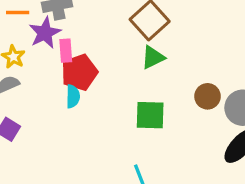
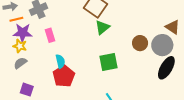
purple star: (45, 33) -> (23, 33), moved, turned -30
red pentagon: (79, 72) -> (64, 76), moved

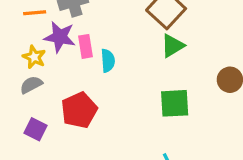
purple star: (23, 33) -> (60, 37), moved
cyan semicircle: (60, 61) -> (108, 61), moved
red pentagon: (64, 76) -> (79, 110), moved

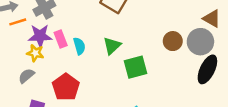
green triangle: (173, 46) -> (112, 46), moved
yellow star: (34, 57) -> (35, 53), moved

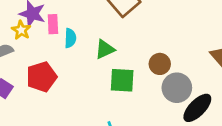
brown circle: (173, 41) -> (160, 64), moved
gray circle: (200, 42) -> (177, 88), moved

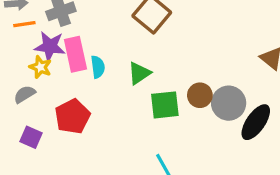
pink rectangle: (53, 24) -> (75, 54), size x1.5
brown circle: (160, 64) -> (200, 95), moved

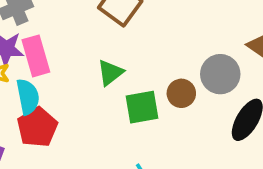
cyan semicircle: (98, 67) -> (28, 97), moved, size x1.4
gray circle: (229, 103) -> (220, 74), moved

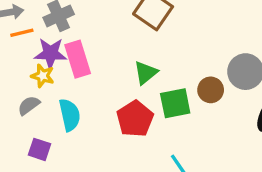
cyan semicircle: (28, 97) -> (70, 115), moved
red pentagon: (37, 127) -> (135, 119), moved

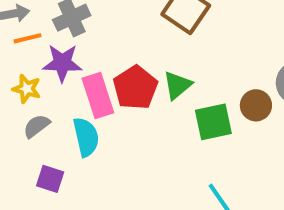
pink rectangle: (78, 59) -> (98, 95), moved
yellow star: (43, 76) -> (27, 89), moved
red pentagon: (135, 119) -> (135, 88), moved

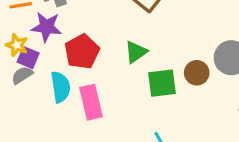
red pentagon: (135, 88) -> (82, 52), moved
pink rectangle: (98, 95) -> (91, 102), moved
purple square: (50, 179) -> (28, 58), moved

